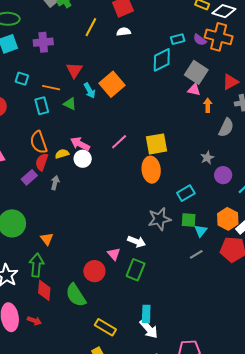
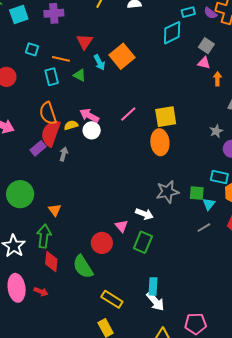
gray square: (196, 72) -> (206, 46), size x0.7
red semicircle: (42, 162) -> (51, 133), size x1.5
cyan rectangle: (186, 193) -> (219, 177), moved, turned 42

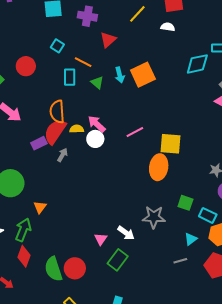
red triangle: (85, 42) -> (108, 40), moved
green square: (197, 193) -> (185, 203), moved
red circle: (102, 243) -> (75, 268), moved

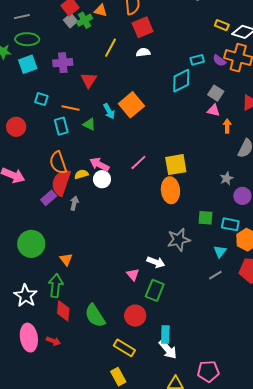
red circle: (75, 268) -> (135, 316), moved

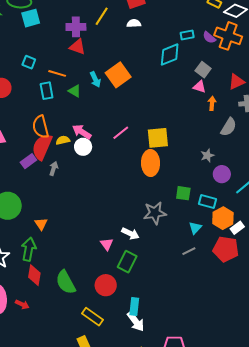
purple cross: (63, 63) -> (76, 27), moved
cyan square: (28, 64) -> (31, 18), moved
red triangle: (89, 80) -> (77, 47), turned -48

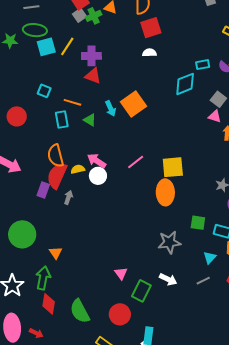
yellow line: (102, 16) -> (67, 46), moved
purple rectangle: (28, 161) -> (43, 190), turned -35
white arrow: (130, 234) -> (168, 279), moved

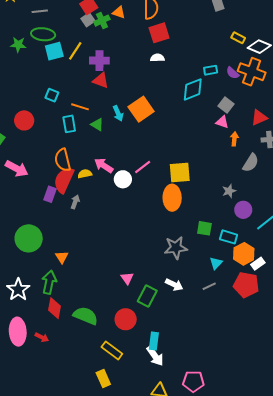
white circle: (98, 176) -> (123, 179), moved
green semicircle: (80, 311) -> (86, 316), turned 140

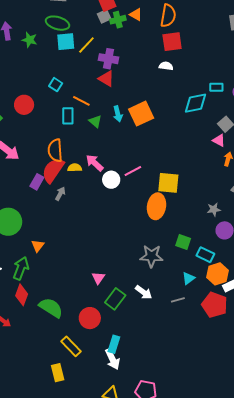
green star: (18, 45) -> (29, 40), moved

